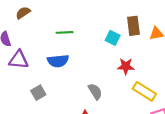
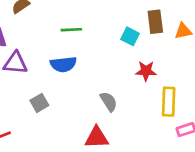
yellow rectangle: (144, 91) -> (169, 102), turned 60

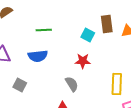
red star: (146, 71) -> (83, 61), moved
gray square: (39, 103) -> (20, 85), turned -32

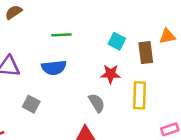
brown rectangle: (107, 24) -> (146, 53), moved
yellow rectangle: (117, 84) -> (140, 95), moved

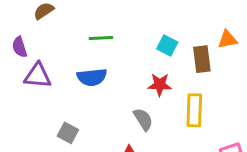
gray square: (31, 104) -> (68, 133), moved

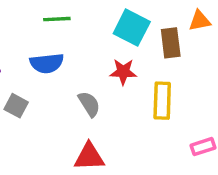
cyan square: (167, 46) -> (132, 28), size x1.5
gray semicircle: (143, 119) -> (89, 104), moved
gray square: (68, 133) -> (16, 106), moved

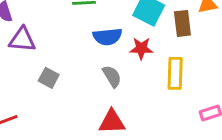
blue semicircle: (47, 63) -> (107, 37), moved

